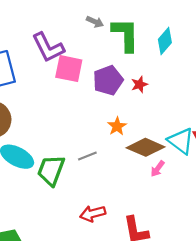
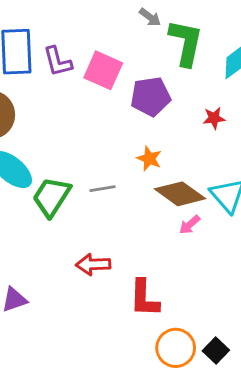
purple L-shape: (48, 47) -> (58, 62), moved, size x0.7
red star: (139, 84) -> (214, 118), moved
orange star: (117, 126) -> (149, 159), turned -30

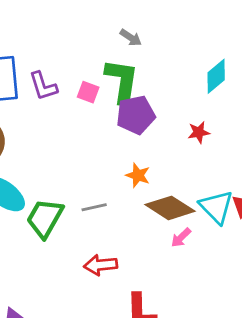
green L-shape: (186, 43) -> (122, 81), moved
pink square: (103, 70) -> (88, 92), size x0.6
red arrow: (93, 264) -> (101, 265), moved

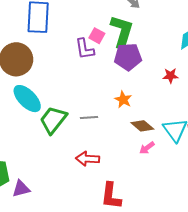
purple L-shape: (43, 86) -> (85, 49), moved
brown diamond: (170, 208) -> (142, 126), size x0.7

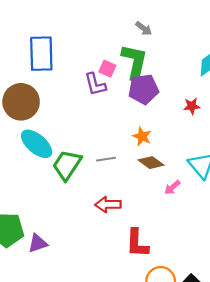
brown diamond: (142, 126) -> (151, 163), moved

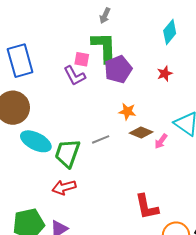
gray arrow: (144, 28) -> (105, 16), turned 91
pink arrow: (172, 187) -> (161, 141), moved
red arrow: (108, 205) -> (64, 187), moved

